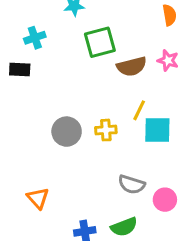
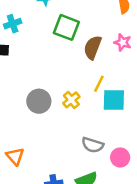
green square: (100, 42) -> (66, 27), turned 36
brown semicircle: (132, 66) -> (93, 47), turned 125
yellow cross: (106, 130) -> (71, 100), turned -36

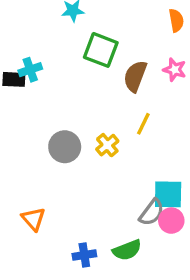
cyan cross: (13, 24) -> (30, 70), moved
cyan square: (114, 100) -> (168, 194), moved
gray semicircle: (93, 145) -> (152, 212), moved, turned -70

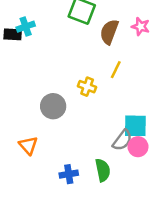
yellow cross: (107, 145) -> (87, 87), turned -30
gray circle: (65, 147) -> (53, 106), moved
green semicircle: (127, 250) -> (103, 170), turned -80

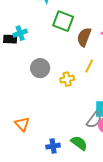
yellow cross: (87, 87) -> (67, 79), turned -32
gray circle: (53, 106) -> (40, 68), moved
green semicircle: (103, 170) -> (79, 143), turned -42

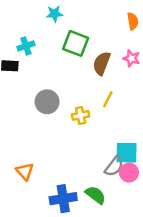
cyan cross: (20, 33) -> (26, 46), moved
blue cross: (53, 146) -> (63, 199), size x1.5

